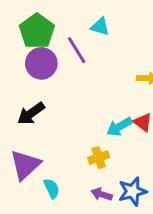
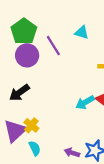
cyan triangle: (100, 27) -> (82, 32), moved
yellow cross: (99, 158) -> (31, 125), moved, turned -32

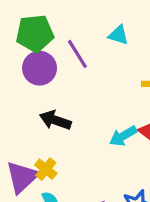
green pentagon: (24, 31) -> (35, 33), turned 30
black arrow: (19, 93) -> (55, 120), moved, turned 55

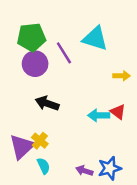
cyan triangle: (118, 35) -> (95, 38), size x1.6
cyan arrow: (123, 136) -> (99, 115), turned 30

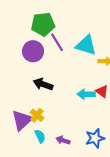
green pentagon: (31, 37) -> (43, 24), moved
cyan triangle: (95, 38) -> (86, 45), moved
purple arrow: (84, 171) -> (63, 140), moved

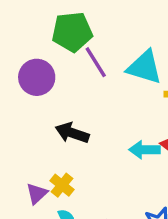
purple circle: (33, 51) -> (37, 77), moved
purple triangle: (22, 120) -> (37, 194), size x0.6

